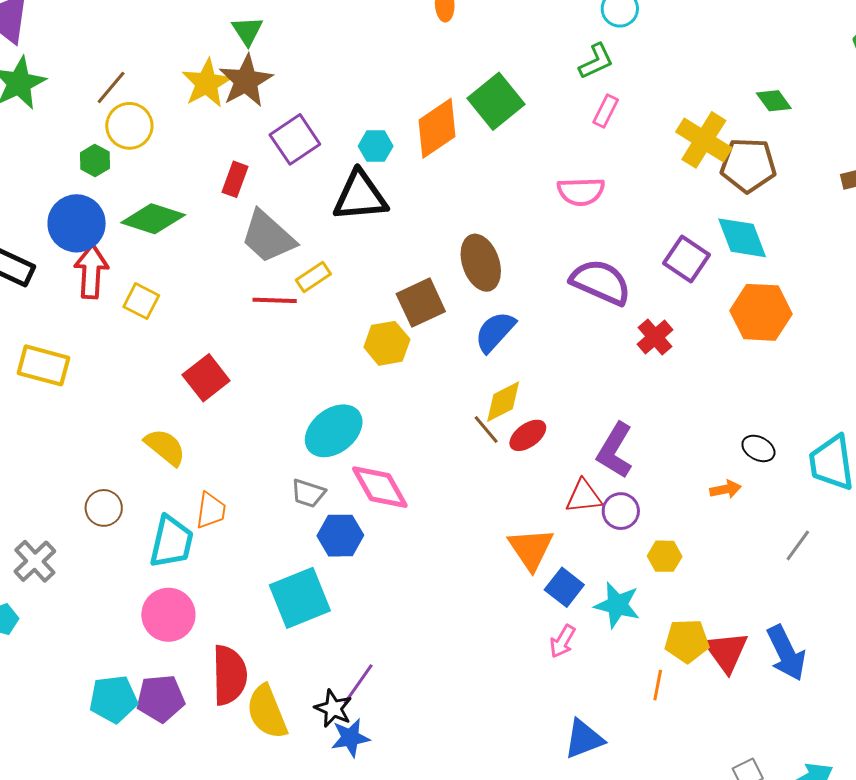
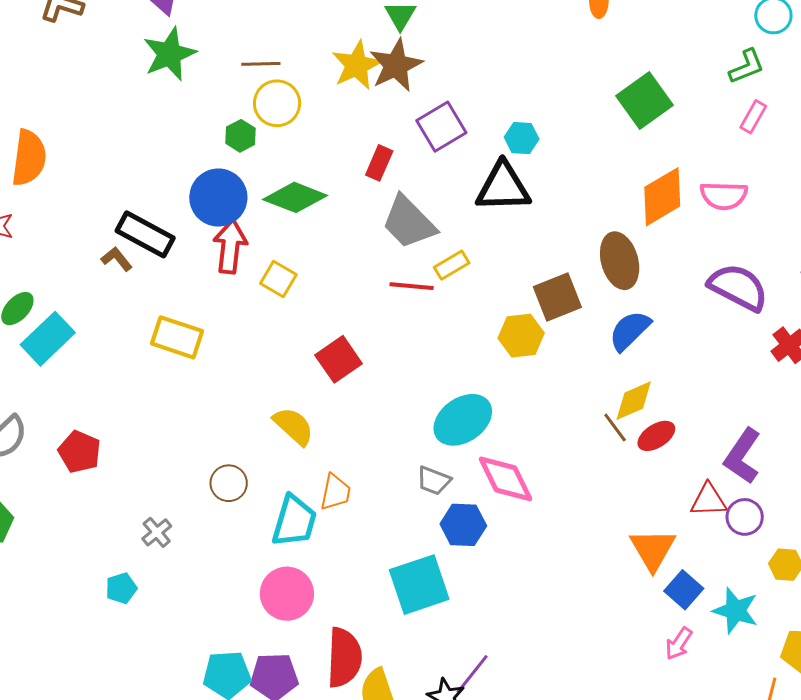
brown line: (111, 87) -> (261, 64), turned 45
orange diamond: (437, 128) -> (662, 197), moved
gray cross: (35, 561) -> (157, 532), size x0.7

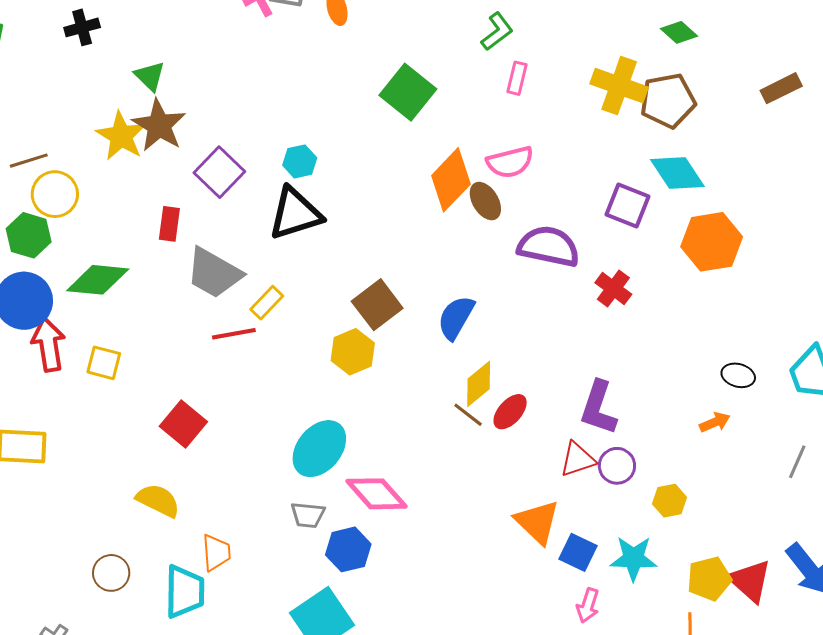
green hexagon: (241, 136) -> (29, 235), size x1.4
brown ellipse: (620, 261) -> (485, 201), moved, size x0.7

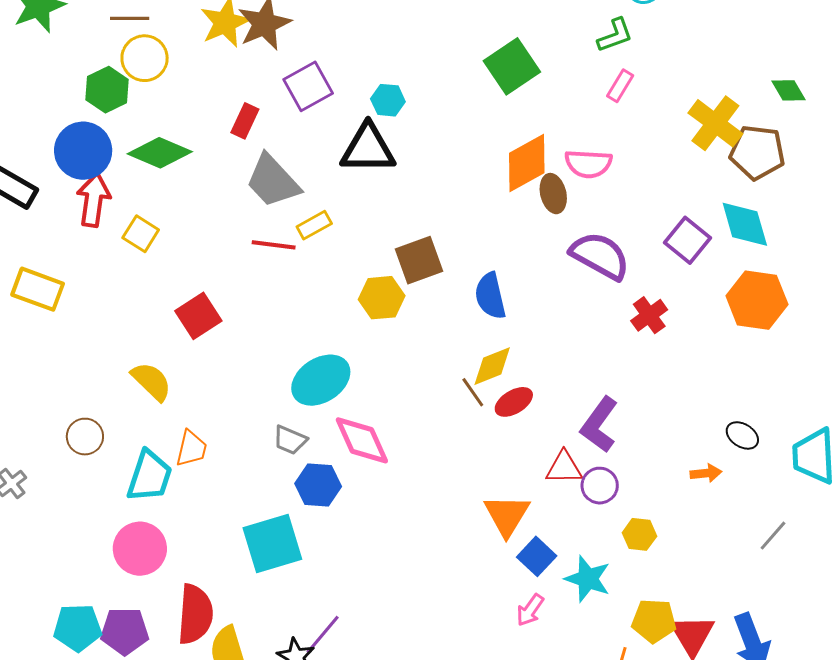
blue semicircle: (456, 318) -> (490, 296), turned -60

